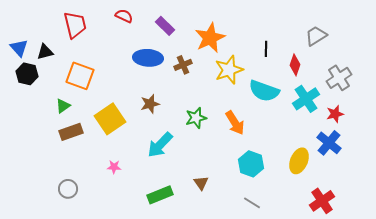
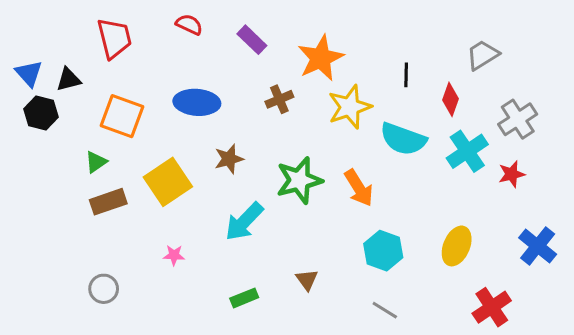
blue ellipse: (148, 58) -> (197, 102), moved
green star: (196, 118) -> (299, 180), size x1.4
blue cross: (329, 143) -> (538, 246), moved
green rectangle: (160, 195) -> (244, 298), size x0.7

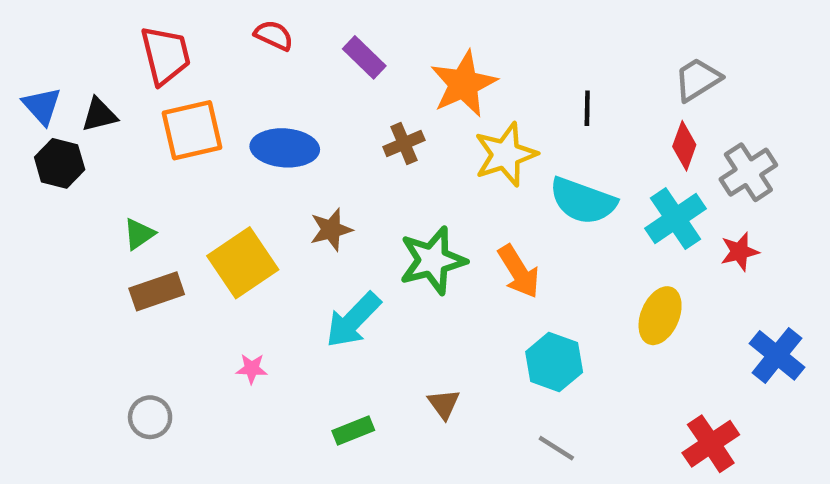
red diamond: (450, 99) -> (684, 146), moved
orange square: (122, 116) -> (192, 130), moved, turned -33
yellow ellipse: (457, 246) -> (660, 316), moved

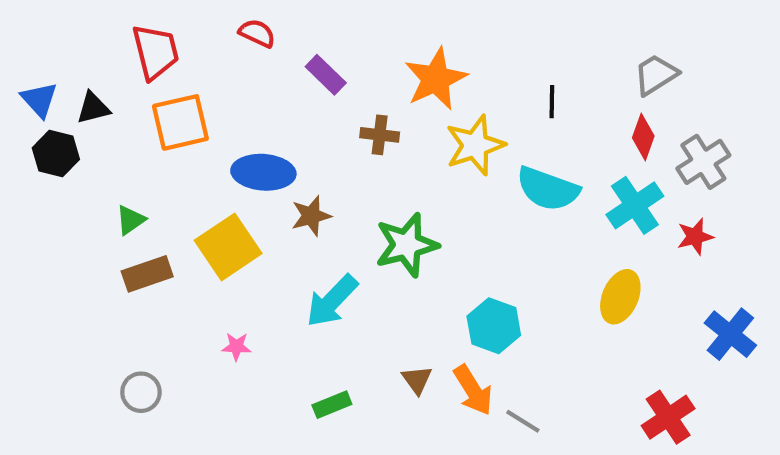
purple rectangle: (364, 57) -> (326, 75), moved
brown cross: (404, 143) -> (380, 135), turned 30
blue ellipse: (285, 148) -> (263, 172), moved
orange arrow: (519, 272) -> (473, 390), moved
cyan hexagon: (554, 362) -> (494, 326), moved

